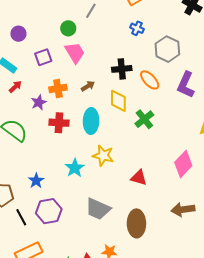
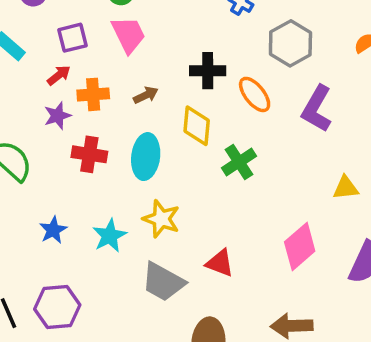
red arrow: (15, 87) -> (59, 75), moved
blue star: (36, 181) -> (53, 230), moved
gray trapezoid: (98, 209) -> (163, 282), moved

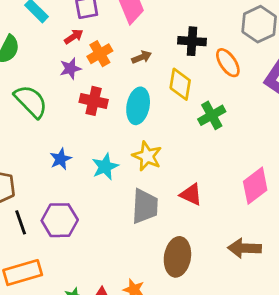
orange cross: (93, 94) -> (100, 54), turned -30
gray trapezoid: (163, 282) -> (145, 206), turned -120

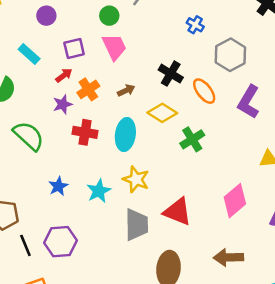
black cross: (192, 41) -> (171, 74), turned 30
yellow diamond: (180, 84) -> (162, 113), turned -64
red triangle: (191, 194) -> (178, 212), size x1.4

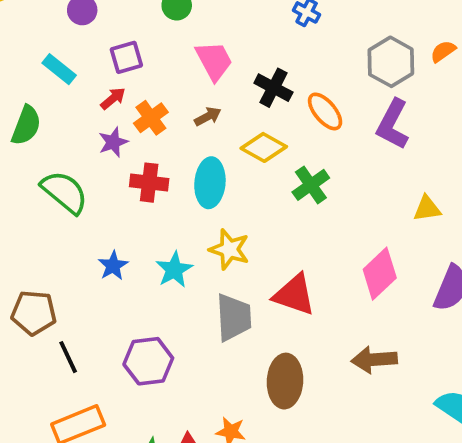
pink trapezoid: (114, 47) -> (214, 61), moved
gray hexagon: (230, 55) -> (391, 62), moved
purple hexagon: (60, 242) -> (148, 361), moved

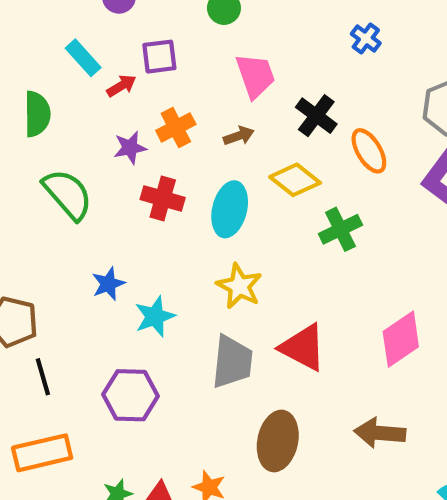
red arrow: (113, 98) -> (121, 86), moved
green semicircle: (26, 125) -> (37, 114), turned -30
cyan star: (174, 270) -> (155, 316), moved

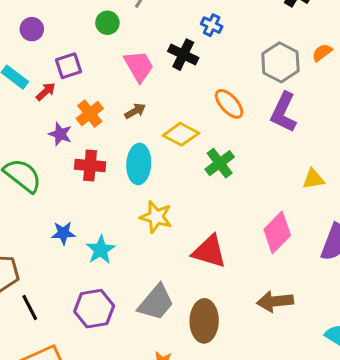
black cross: (316, 116) -> (183, 55), moved
purple star: (130, 148) -> (60, 134), turned -30
blue star: (108, 284) -> (63, 233), turned 30
gray trapezoid: (232, 362) -> (156, 302), moved, turned 45

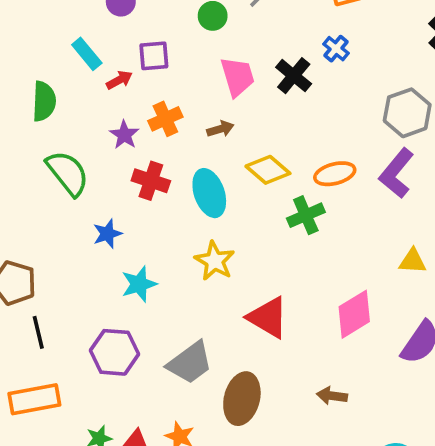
orange ellipse: (229, 104) -> (335, 174), moved, turned -76
cyan ellipse: (139, 164) -> (209, 193), turned -36
blue star: (63, 233) -> (107, 234), moved, turned -30
brown arrow: (275, 301) -> (332, 396), size x0.7

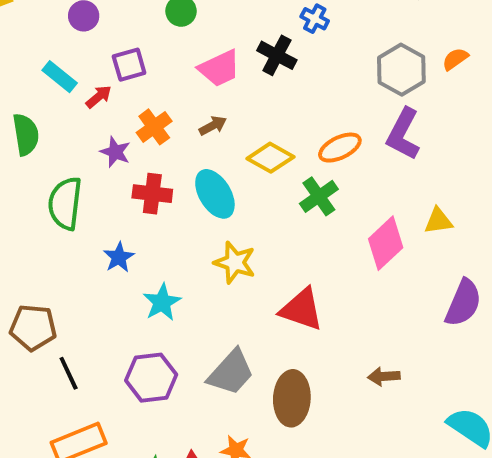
pink trapezoid: (237, 77) -> (219, 68), turned 93
green semicircle: (68, 173) -> (65, 203), turned -123
pink diamond: (354, 314) -> (386, 243), moved

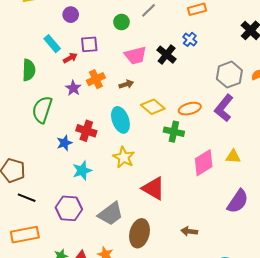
red cross: (152, 194) -> (86, 131), moved
green cross: (319, 196) -> (174, 132), turned 36
black line: (69, 373) -> (27, 198), turned -54

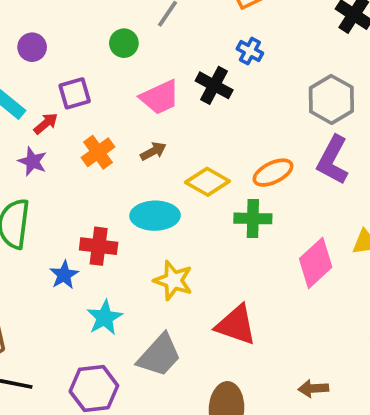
purple star: (73, 88) -> (32, 161), moved
cyan ellipse: (120, 120) -> (155, 216), turned -60
gray trapezoid: (111, 214) -> (159, 355), moved

